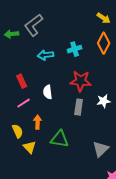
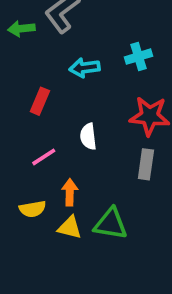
red rectangle: (22, 81) -> (40, 101), moved, turned 48
yellow semicircle: (18, 131) -> (33, 209), turned 104
yellow triangle: (30, 147) -> (70, 228), moved, turned -32

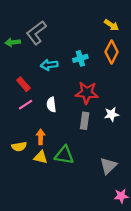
red rectangle: (40, 101) -> (23, 84), turned -64
pink line: (44, 157) -> (26, 105), moved

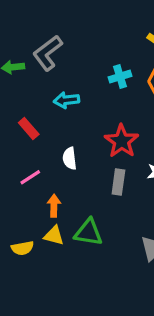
cyan cross: (80, 58) -> (120, 77), moved
red star: (87, 93) -> (122, 141), turned 30
pink line: (26, 105) -> (30, 177), moved
yellow semicircle: (19, 146) -> (22, 248), moved

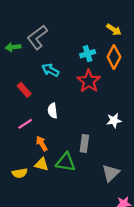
cyan arrow: (66, 100) -> (50, 70), turned 35
red star: (122, 141) -> (89, 81), moved
gray rectangle: (118, 182) -> (84, 143), moved
orange arrow: (54, 206) -> (42, 143), turned -32

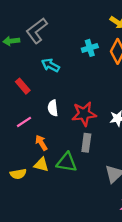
red star: (89, 81) -> (84, 114), moved, turned 30

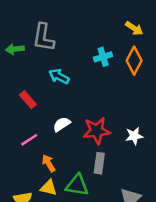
gray L-shape: (37, 31) -> (43, 37), turned -44
white semicircle: (53, 108) -> (62, 124), turned 63

